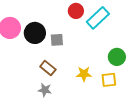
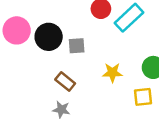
yellow star: (84, 74) -> (112, 73), moved

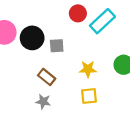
yellow square: (143, 97) -> (89, 96), moved

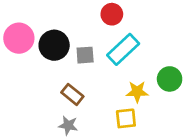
cyan rectangle: (102, 21) -> (123, 49), moved
yellow star: (88, 69) -> (137, 92), moved

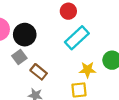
gray square: (85, 55) -> (19, 57), moved, turned -32

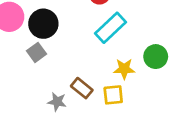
brown rectangle: (39, 72) -> (82, 88), moved

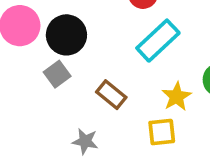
yellow star: (124, 69) -> (177, 97), turned -30
brown rectangle: (82, 88) -> (111, 95), moved

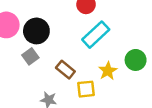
yellow square: (162, 132) -> (86, 89), moved

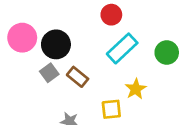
green circle: (136, 60) -> (167, 53), moved
brown rectangle: (65, 70) -> (78, 77), moved

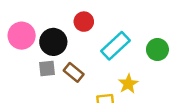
red circle: (111, 15) -> (84, 22), moved
gray square: (49, 73) -> (47, 69), turned 30

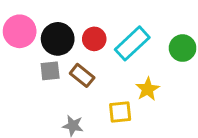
red circle: (84, 22) -> (94, 39), moved

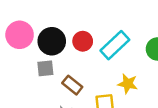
brown rectangle: (82, 75) -> (72, 85), moved
yellow star: (148, 89) -> (128, 84), turned -30

